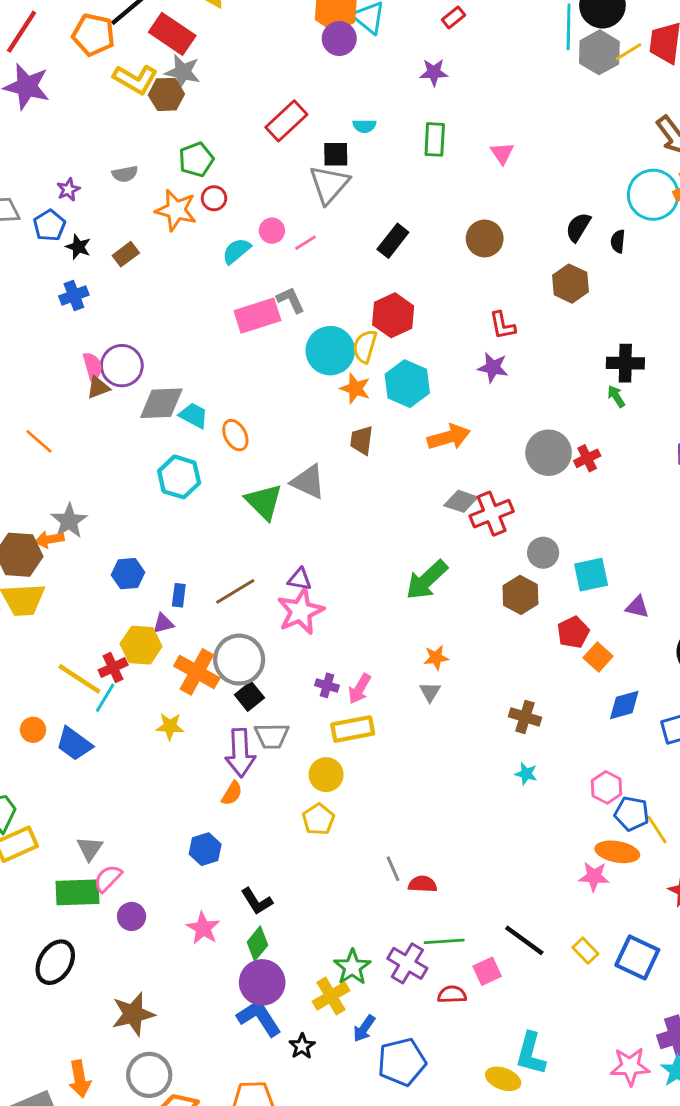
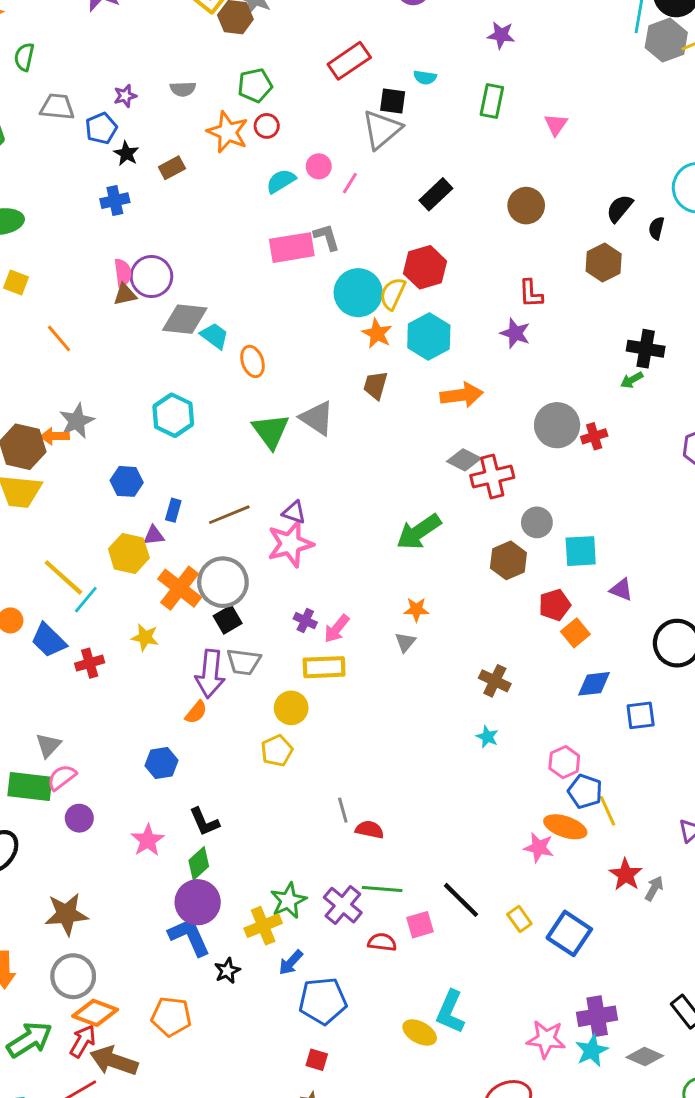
pink line: (306, 243) -> (350, 183), turned -35
green arrow: (616, 396) -> (632, 380), turned -95
cyan hexagon: (179, 477) -> (173, 415), moved
red cross: (113, 668) -> (90, 663), moved

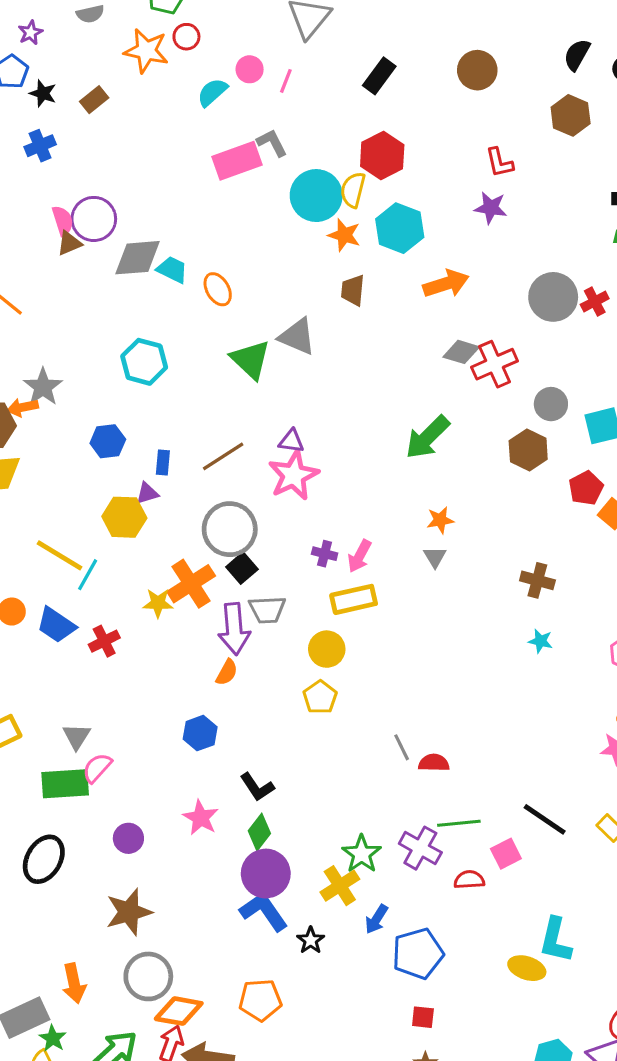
orange cross: (180, 588) -> (191, 584), moved, turned 30
purple circle: (79, 818) -> (128, 838), moved

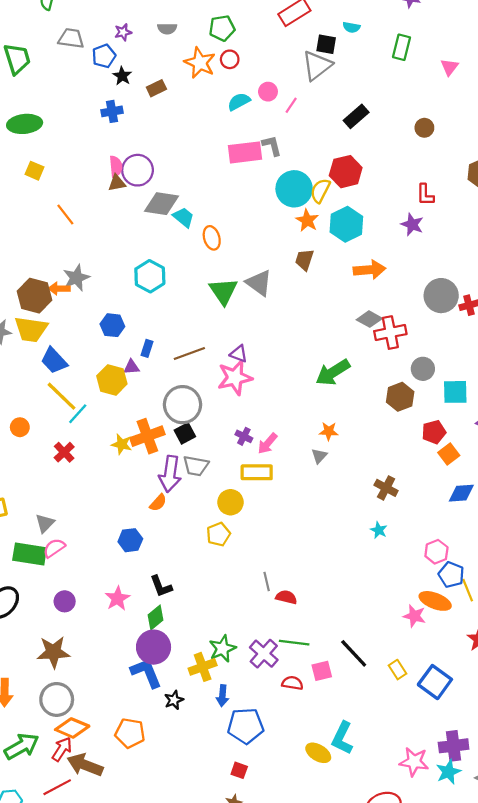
brown circle: (477, 70) -> (424, 128), size x0.7
blue trapezoid: (56, 625) -> (54, 361), moved
red cross: (104, 641) -> (64, 452), moved, turned -30
blue arrow: (376, 919) -> (222, 696), turned -40

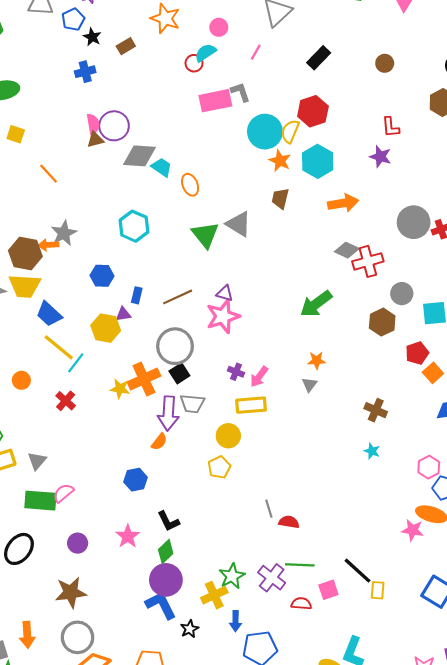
red circle: (230, 59) -> (194, 63), moved
pink circle: (268, 92) -> (219, 27), moved
gray triangle: (45, 523) -> (37, 461), moved
yellow rectangle: (397, 670) -> (378, 590), moved, turned 42

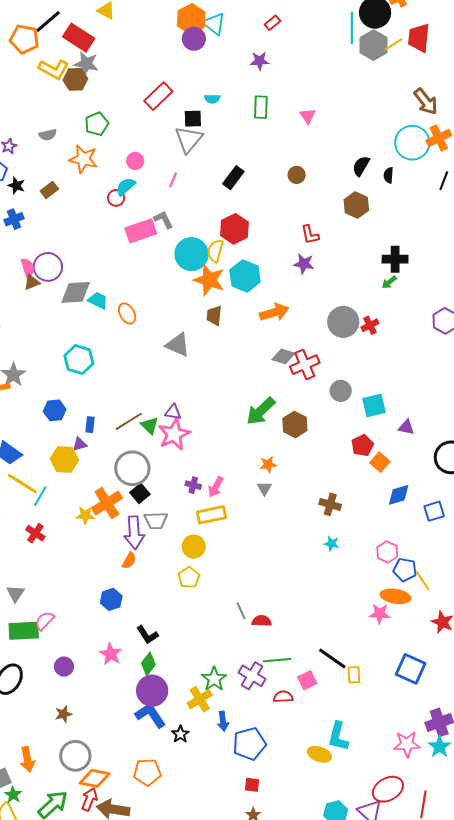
orange star: (280, 161) -> (209, 280), size x1.5
green triangle: (205, 235) -> (150, 425), moved, size x0.7
brown hexagon: (382, 322) -> (295, 424), moved
brown star: (71, 592) -> (63, 714), size x0.6

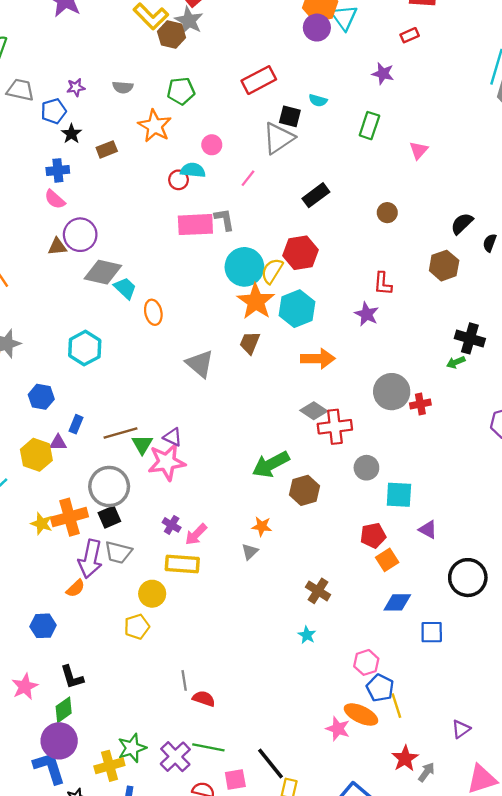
cyan semicircle: (126, 187) -> (193, 170), turned 30
pink semicircle: (28, 268) -> (55, 199), moved, turned 132

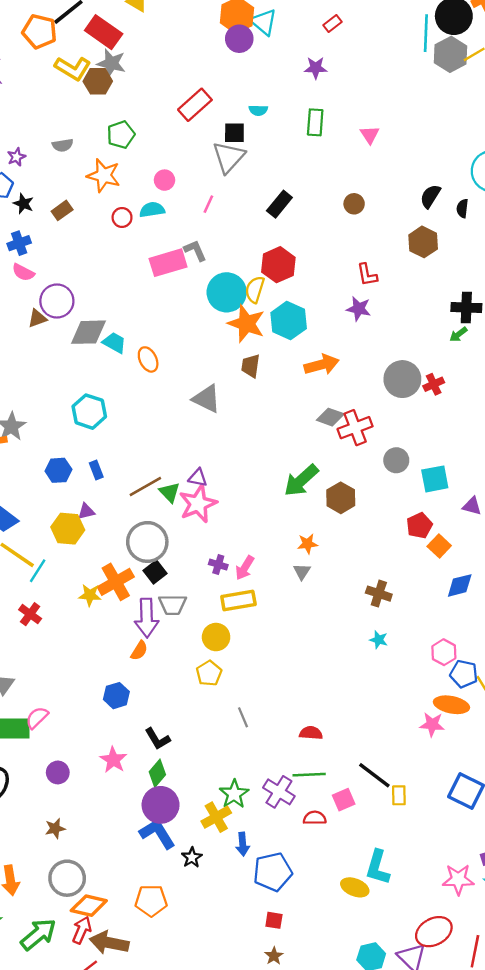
red circle: (179, 180) -> (122, 217), moved
blue rectangle: (76, 424) -> (96, 470), moved, turned -30
gray line: (184, 680) -> (243, 717), moved
red semicircle: (204, 699) -> (311, 733), moved

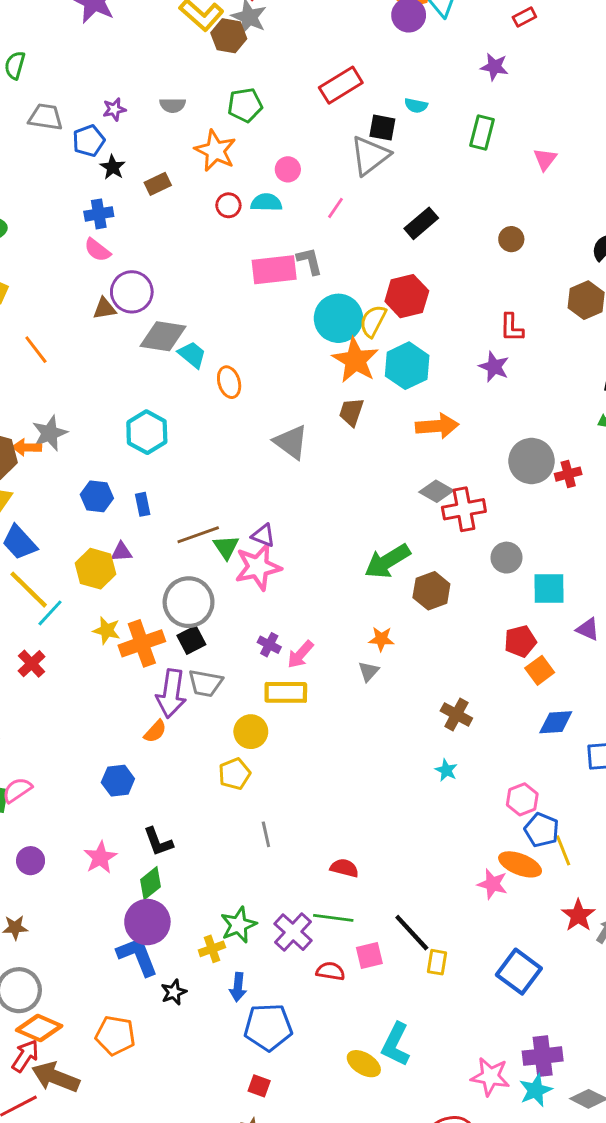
yellow star: (90, 595) -> (107, 630), moved
yellow cross: (216, 817) -> (212, 949), size x0.7

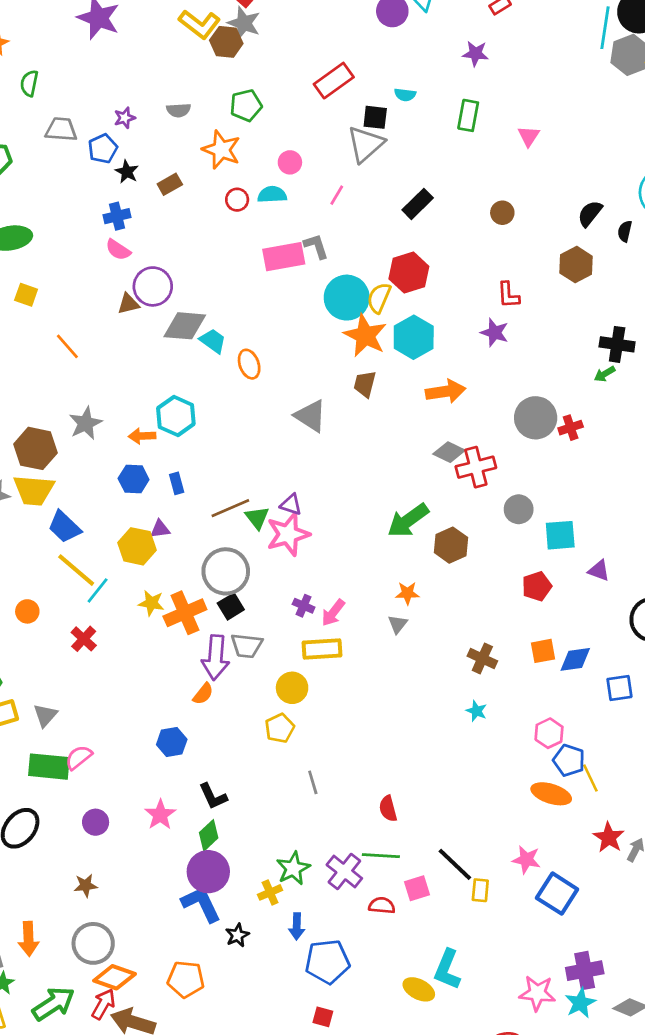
orange arrow: (27, 447) -> (142, 436), moved
orange square: (540, 670) -> (543, 651), moved, turned 30
red semicircle: (344, 868) -> (388, 809), turned -115
pink star: (492, 884) -> (526, 860), moved

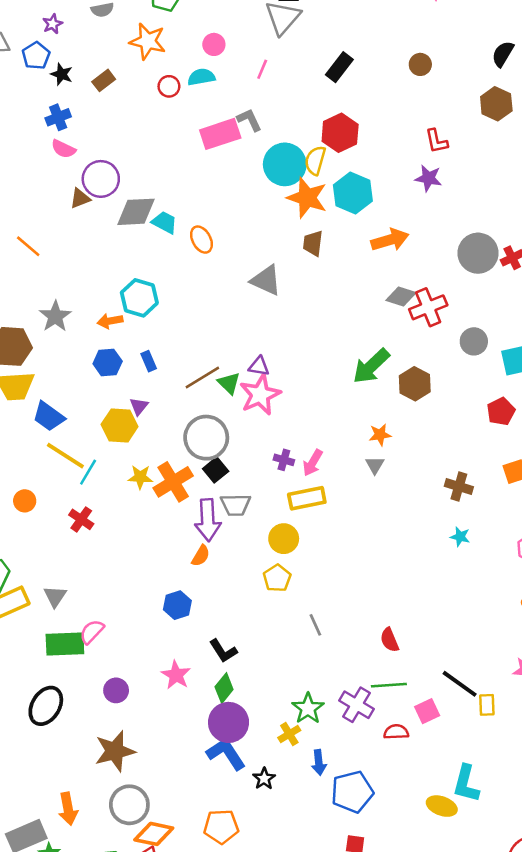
purple triangle: (160, 529) -> (139, 406), turned -36
brown star: (86, 885) -> (115, 751), size x1.8

